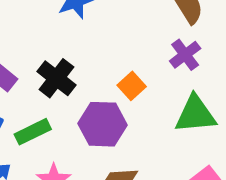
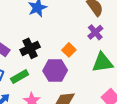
black cross: (56, 78) -> (30, 48), turned 30

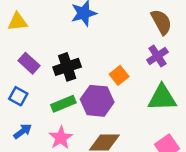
green rectangle: (20, 77) -> (63, 104), moved

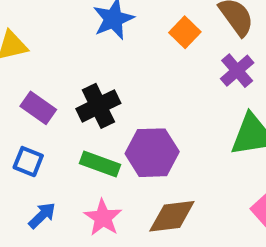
orange square: (119, 75) -> (185, 32), moved
green rectangle: (63, 104) -> (100, 164), turned 50

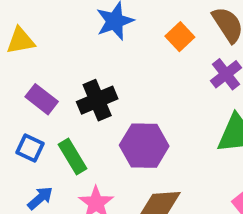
green rectangle: (100, 164) -> (72, 157), moved, turned 36

